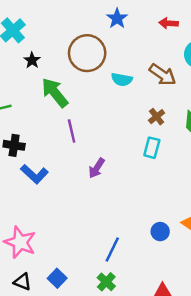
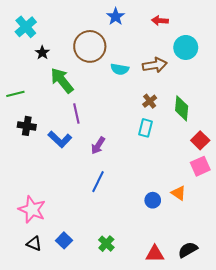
brown arrow: (163, 75) -> (155, 65), turned -45
blue L-shape: (34, 174) -> (60, 139), moved
blue line: (112, 250) -> (98, 182), moved

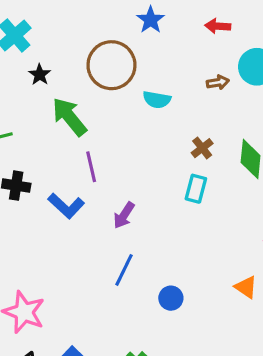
brown arrow: (155, 65) -> (218, 82), moved, size x0.6
blue circle: (153, 200) -> (171, 298), moved

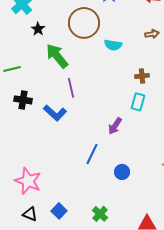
brown cross: (202, 148) -> (142, 76), turned 32
purple arrow: (124, 215) -> (115, 126), moved

